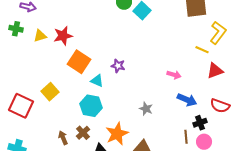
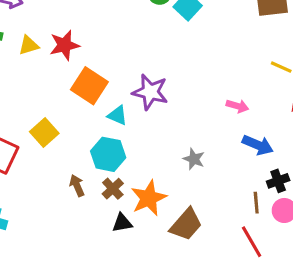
purple star: (118, 66) -> (150, 92), size x1.6
brown cross: (83, 133) -> (113, 189), moved
brown arrow: (63, 138) -> (77, 186), moved

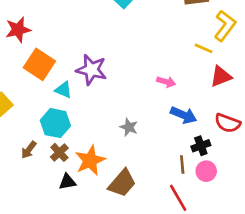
brown arrow: (77, 186) -> (29, 150), turned -120

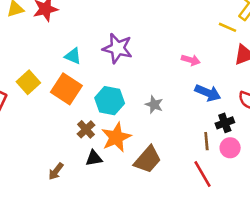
orange square: (39, 64) -> (66, 89), moved
cyan triangle: (63, 90) -> (73, 56), moved
cyan hexagon: (55, 123) -> (110, 101), moved
brown arrow: (29, 150) -> (56, 171), moved

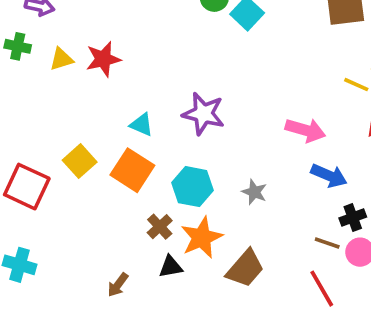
pink arrow: (191, 60) -> (305, 130), size x1.5
brown line: (206, 141) -> (327, 243), turned -66

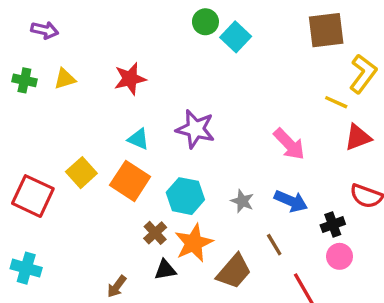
green cross: (18, 46) -> (24, 80), moved
red star: (103, 59) -> (130, 79), moved
pink arrow: (305, 130) -> (289, 144), turned 30
blue arrow: (329, 176) -> (291, 201), moved
brown line: (327, 243) -> (274, 245), moved, turned 40

